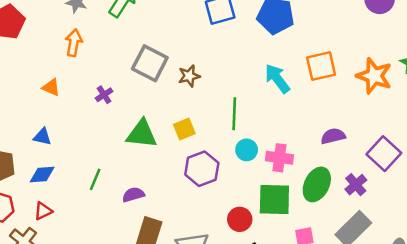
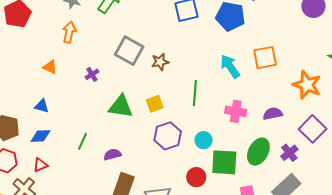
orange star: (374, 76) -> (307, 85), moved
cyan circle: (247, 150) -> (204, 140), moved
pink cross: (280, 158) -> (236, 111), moved

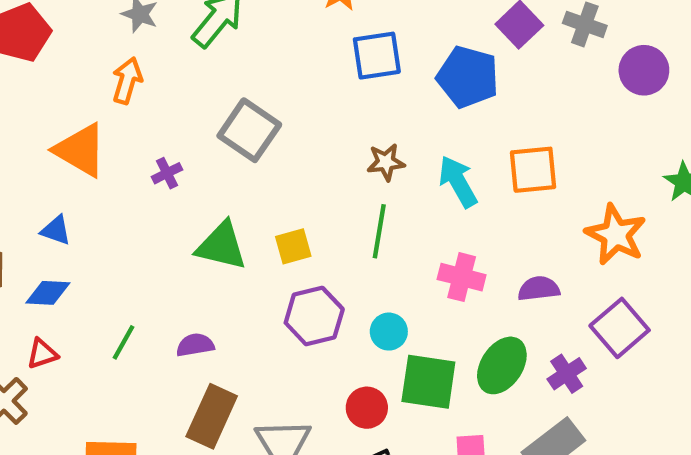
brown star: (160, 62) -> (386, 162), moved
orange triangle: (50, 67) -> (80, 150), size x1.8
green line: (82, 141) -> (124, 342), moved

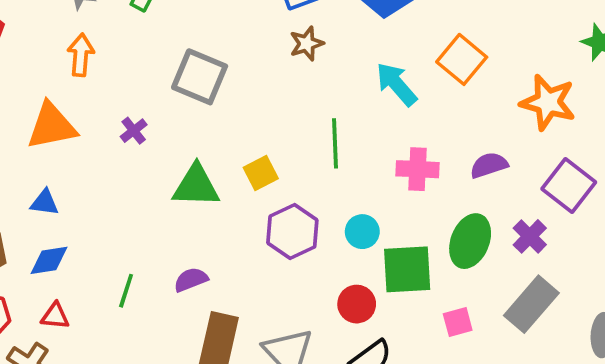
orange triangle: (80, 150) -> (52, 126), turned -30
brown star: (386, 162) -> (307, 44), moved
orange square: (533, 170) -> (462, 59), turned -33
red triangle: (42, 354) -> (55, 316), turned 36

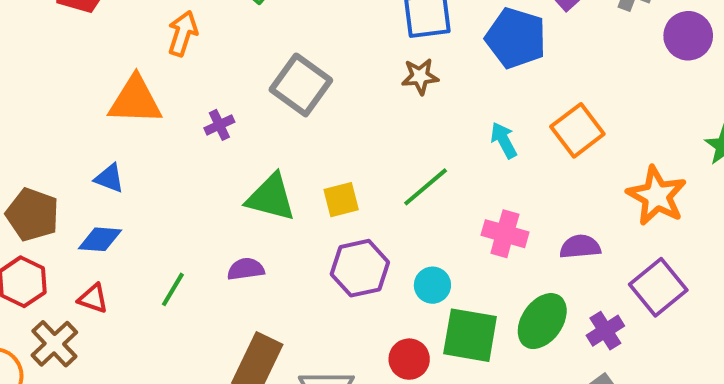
cyan arrow: (396, 84) -> (504, 140), size x0.7
green line: (335, 143) -> (426, 187), turned 39
purple semicircle: (191, 280) -> (246, 269), moved

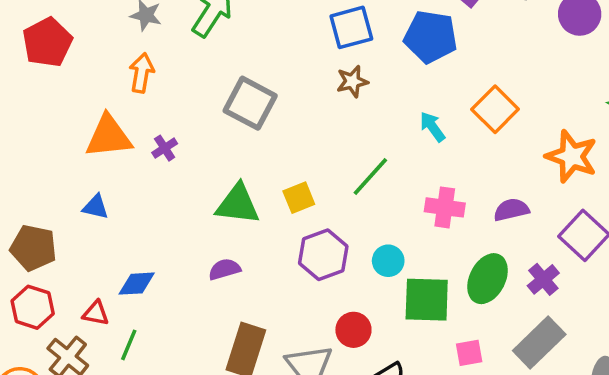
purple cross: (219, 125) -> (165, 148), moved
blue diamond: (100, 239) -> (137, 284), moved
green line: (173, 289) -> (129, 345), moved
red circle: (409, 359) -> (353, 330), moved

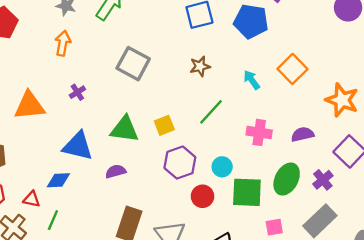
brown star: (352, 81) -> (200, 66), moved
orange triangle: (109, 137) -> (29, 106), moved
blue triangle: (96, 207) -> (78, 146), moved, size x1.8
red circle: (353, 330) -> (203, 196), moved

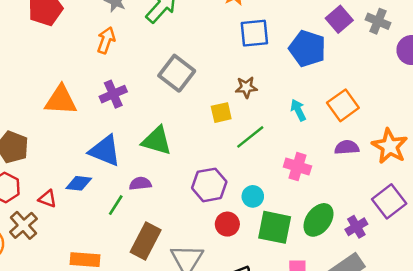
purple cross: (77, 92) -> (113, 94), size x1.5
yellow square: (164, 125) -> (221, 113), moved
purple semicircle: (303, 134) -> (347, 147), moved
green line: (53, 220) -> (116, 205), moved

